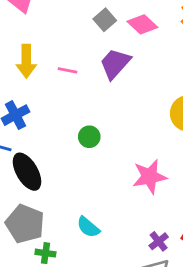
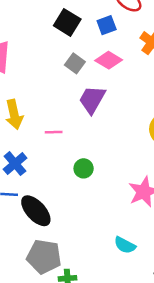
pink line: (68, 70) -> (54, 132), moved
cyan semicircle: (88, 227) -> (125, 245), moved

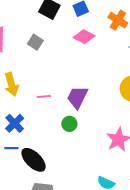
gray square: (75, 63) -> (35, 42), moved
purple trapezoid: (92, 100) -> (77, 97), moved

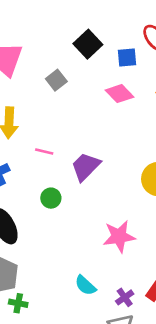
green circle: (69, 124) -> (51, 198), moved

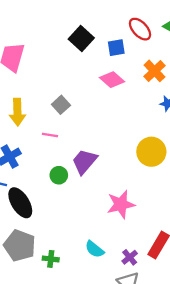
gray square: (56, 80) -> (61, 105), moved
purple trapezoid: (86, 167) -> (84, 161), moved
green cross: (18, 303) -> (51, 259), moved

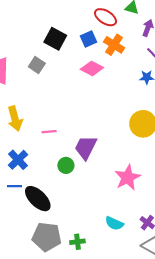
orange cross: (154, 71) -> (114, 45), moved
gray square: (61, 105) -> (37, 65), moved

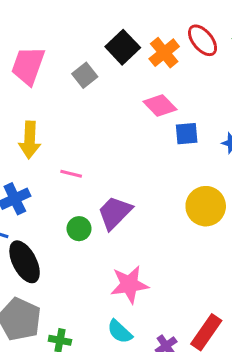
blue square: (89, 39) -> (187, 134), moved
orange cross: (114, 45) -> (164, 53), moved
pink star: (128, 177) -> (129, 284), moved

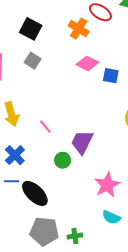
black square: (123, 47) -> (31, 29), moved
blue square: (187, 134) -> (111, 76), turned 35
pink line: (71, 174) -> (45, 127), turned 56

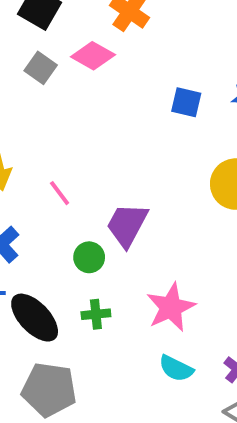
pink diamond: (87, 63) -> (93, 56), moved
green cross: (75, 236) -> (96, 314), moved

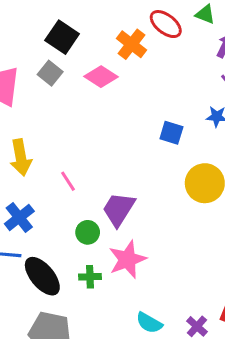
gray square: (41, 68) -> (50, 73), moved
blue square: (186, 102) -> (171, 133), moved
pink star: (171, 307) -> (127, 259), moved

